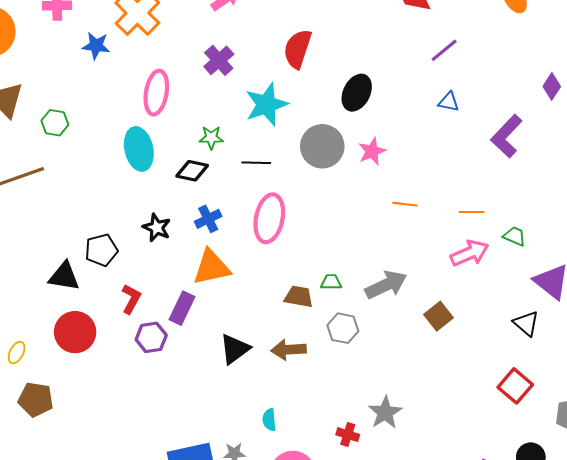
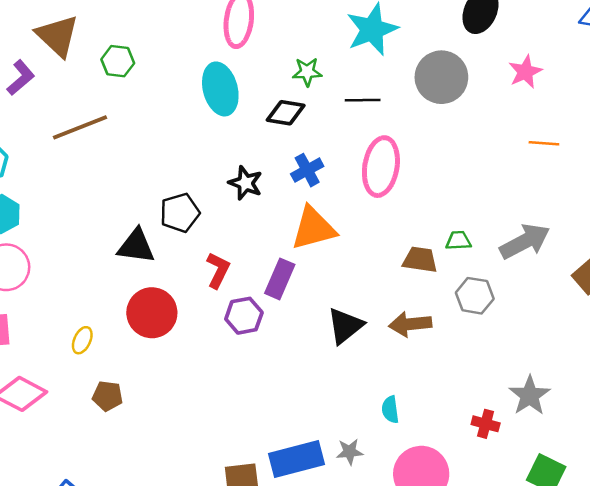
pink star: (372, 151) -> (525, 72), moved
brown pentagon: (36, 400) -> (108, 396), size x0.7

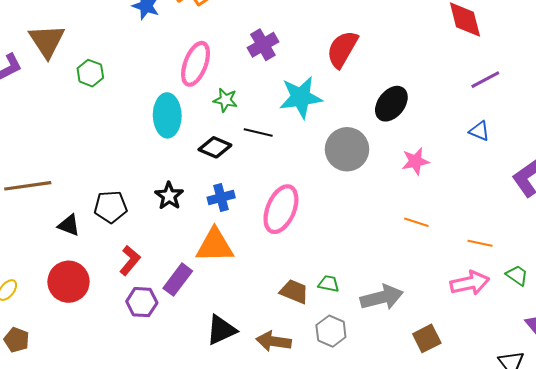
green star: (307, 72) -> (225, 100), moved
black line: (363, 100) -> (258, 133), moved
brown line: (80, 127) -> (28, 186), moved
black triangle: (136, 246) -> (69, 225), size x0.7

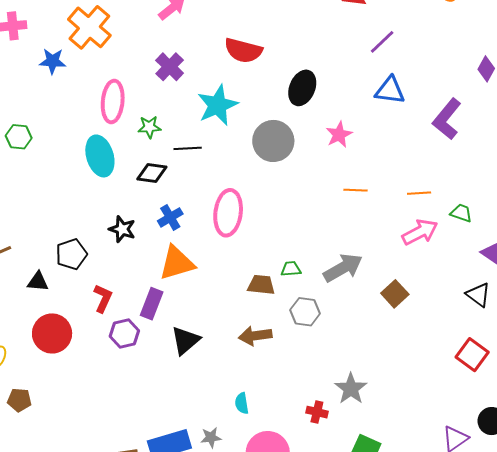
red semicircle: (342, 49) -> (243, 50), turned -90
blue triangle: (479, 131) -> (390, 90), size x1.5
black triangle: (221, 330) -> (185, 341), moved

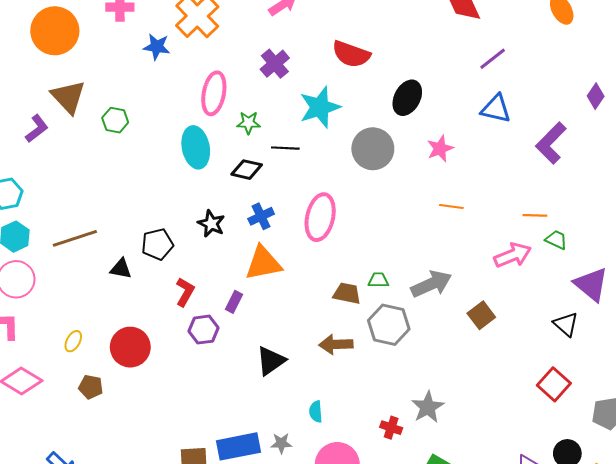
orange line: (419, 193) -> (535, 215), moved
purple rectangle: (152, 304) -> (234, 302), size x0.7
gray hexagon: (305, 312) -> (389, 325), size x1.4
red circle: (52, 333) -> (130, 347), moved
black triangle: (185, 341) -> (271, 361), moved

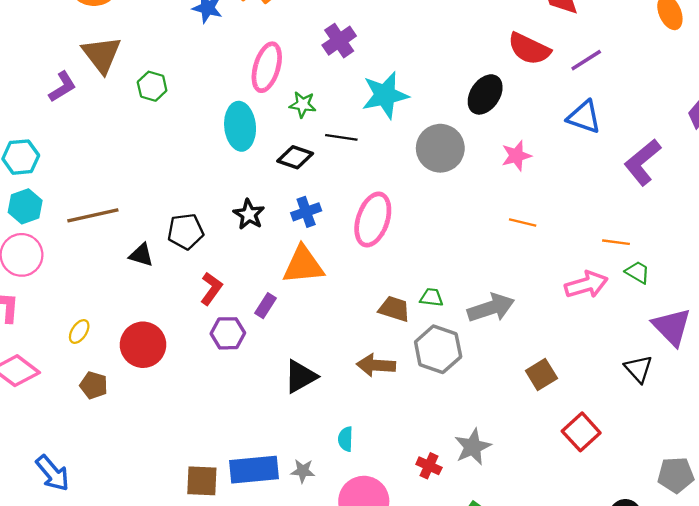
red semicircle: (351, 54) -> (529, 49), moved
brown square: (481, 315) -> (541, 374), moved
red square: (554, 384) -> (581, 432), moved

